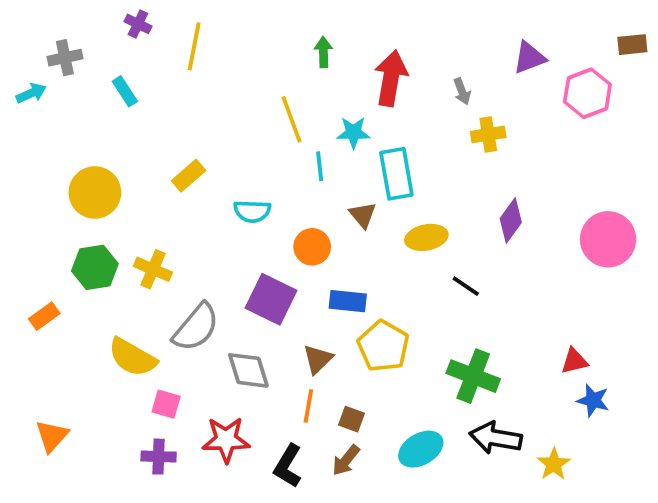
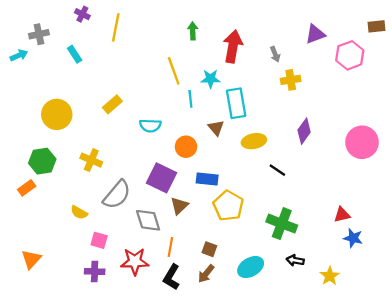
green hexagon: (95, 267) -> (42, 161), moved
yellow semicircle: (132, 357) -> (79, 212), size x0.6
brown triangle: (318, 359) -> (179, 206), moved
orange line: (308, 406) -> (170, 247), moved
black arrow: (496, 438) -> (295, 260), size x0.6

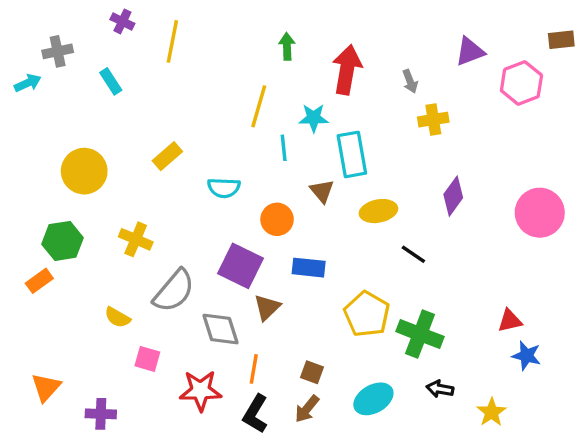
yellow line: (174, 71) -> (259, 106), turned 36
yellow pentagon: (228, 206) -> (367, 314), moved
purple cross: (95, 271) -> (101, 414), moved

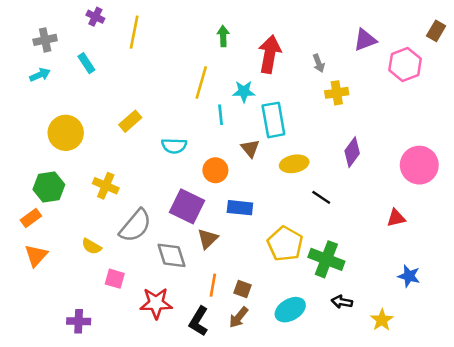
brown rectangle: (561, 40) -> (436, 31), turned -54
cyan arrow: (28, 83) -> (40, 75), moved
red triangle: (510, 321) -> (396, 218), moved
orange line: (254, 369) -> (213, 285), moved
orange triangle: (46, 387) -> (36, 255), moved

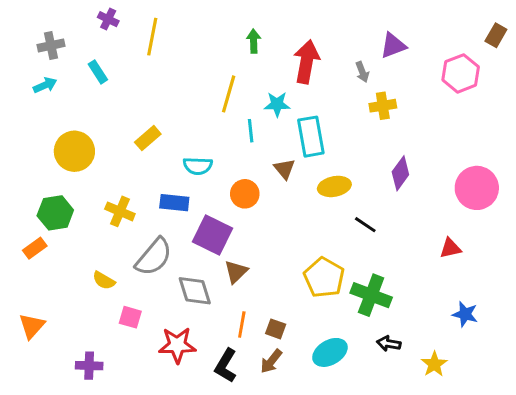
purple triangle: (365, 40) -> (393, 45), moved
blue rectangle: (240, 208) -> (174, 203), moved
orange triangle: (36, 255) -> (32, 326), moved

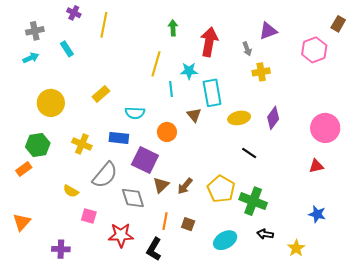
yellow ellipse: (334, 186) -> (239, 118), moved
red triangle: (450, 248) -> (316, 166), moved
brown arrow: (271, 361) -> (185, 186), moved

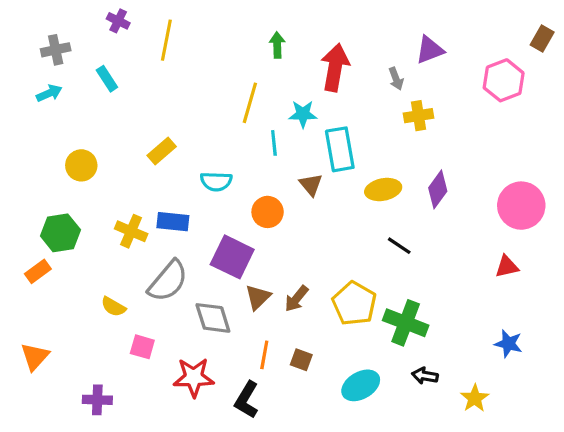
yellow circle: (51, 103) -> (81, 165), size x0.7
blue rectangle: (119, 138) -> (173, 222), moved

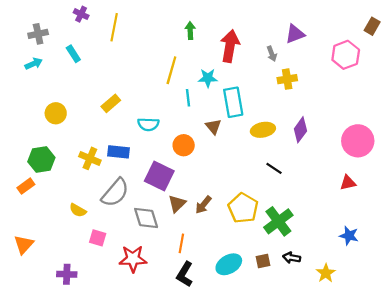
green cross: (406, 323) -> (278, 221), turned 32
brown square: (301, 360) -> (263, 261), moved, turned -32
cyan ellipse: (361, 385) -> (229, 264), moved
black L-shape: (247, 400) -> (185, 274), moved

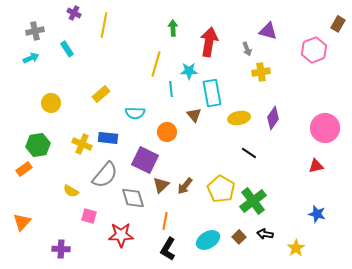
purple triangle: (295, 34) -> (268, 31), turned 36
brown square: (263, 261) -> (239, 237), turned -32

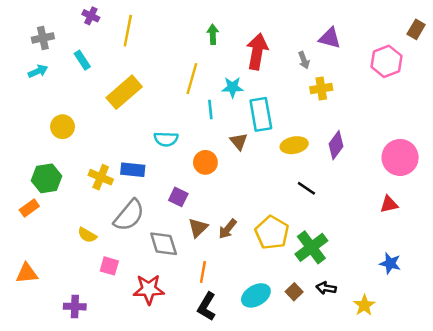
yellow rectangle: (101, 94) -> (124, 92), moved, size x1.6
purple square: (145, 160) -> (178, 197), size x0.6
orange triangle: (22, 222) -> (27, 273), turned 42

